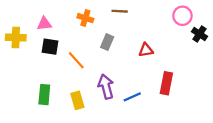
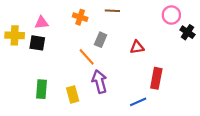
black square: (50, 47) -> (37, 43), moved
orange line: (76, 60) -> (87, 57), moved
blue line: (132, 97) -> (138, 102), moved

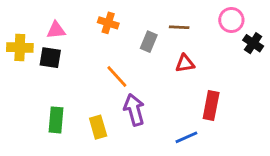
brown line: (112, 11) -> (179, 27), moved
gray rectangle: (101, 40) -> (149, 42), moved

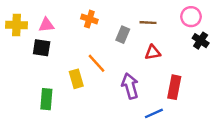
black cross: (253, 43) -> (201, 41), moved
yellow cross: (20, 48) -> (16, 25), moved
purple arrow: (134, 110) -> (130, 86), moved
yellow rectangle: (98, 127) -> (76, 79), moved

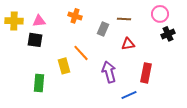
black cross: (201, 41) -> (168, 34), turned 32

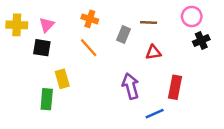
pink triangle: (39, 21) -> (47, 25), turned -40
orange line: (81, 53) -> (89, 48), moved
yellow rectangle: (64, 66) -> (62, 79), moved

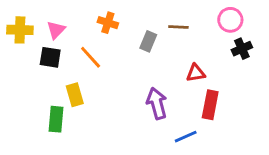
orange line: (89, 48) -> (91, 57), moved
red triangle: (153, 52) -> (196, 73), moved

